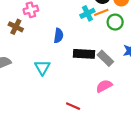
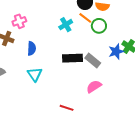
orange line: (101, 12) -> (85, 18), turned 64
cyan cross: (87, 13) -> (66, 25), moved
blue semicircle: (58, 36) -> (32, 48), moved

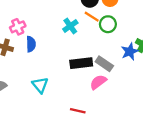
blue semicircle: (32, 48) -> (31, 44), moved
pink semicircle: (94, 86) -> (98, 82), moved
red line: (67, 108) -> (78, 111), moved

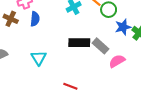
blue star: (130, 51) -> (123, 27), moved
pink semicircle: (98, 82) -> (117, 61), moved

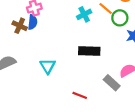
blue semicircle: (35, 19) -> (33, 22), moved
gray rectangle: (101, 46) -> (112, 83), moved

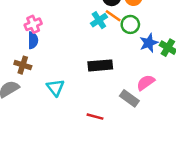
cyan cross: (84, 14) -> (99, 20), moved
brown cross: (20, 26) -> (23, 65), moved

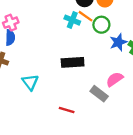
cyan cross: (99, 20) -> (72, 20), turned -35

